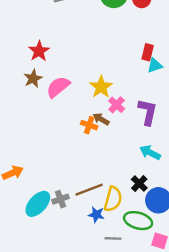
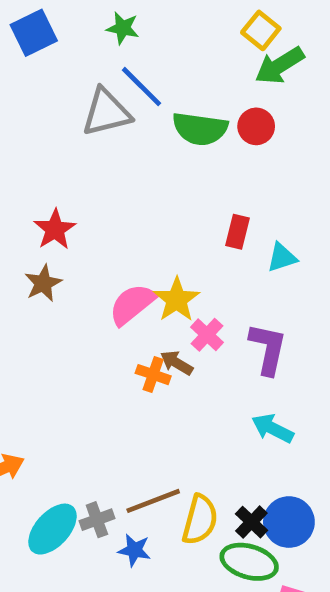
red rectangle: (148, 52) -> (237, 232), moved
pink semicircle: (58, 87) -> (132, 304), moved
black cross: (139, 184) -> (251, 522), moved
blue star: (96, 215) -> (134, 550), moved

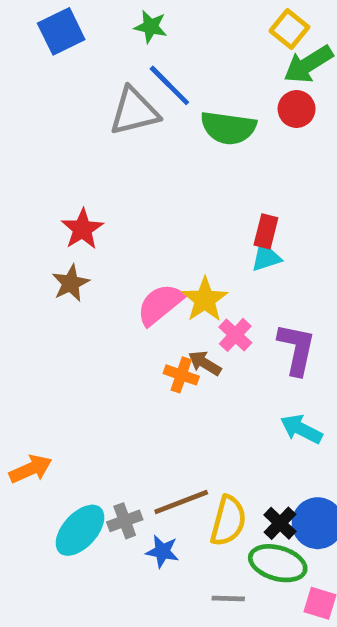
red circle: (256, 126) -> (297, 109), moved
cyan triangle: (282, 257) -> (266, 257), moved

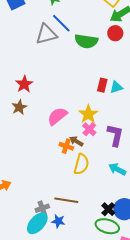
cyan triangle: (266, 257) -> (116, 87), moved
yellow star: (205, 300) -> (88, 114), moved
brown line: (181, 502) -> (66, 200), turned 30
yellow semicircle: (228, 521) -> (81, 164), moved
cyan ellipse: (80, 530) -> (37, 223), moved

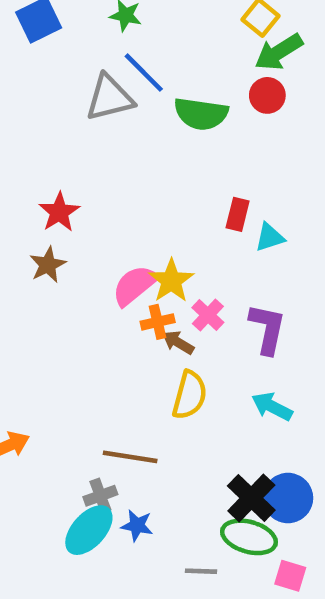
cyan triangle: (116, 87) -> (270, 237), moved
yellow star: (88, 114) -> (171, 281), moved
orange cross: (66, 146) -> (158, 322), moved, turned -32
brown line: (66, 200) -> (130, 457), moved
black cross: (108, 209) -> (251, 498), size x1.5

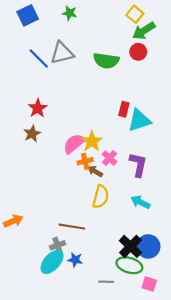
blue line: (144, 73) -> (39, 58), moved
cyan triangle: (270, 237) -> (139, 120), size x1.6

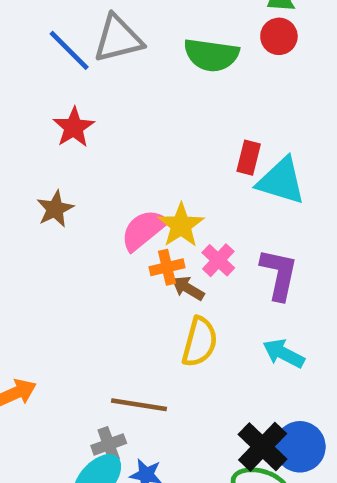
red star: (38, 108) -> (74, 127), moved
cyan triangle: (139, 120) -> (281, 181), turned 35

